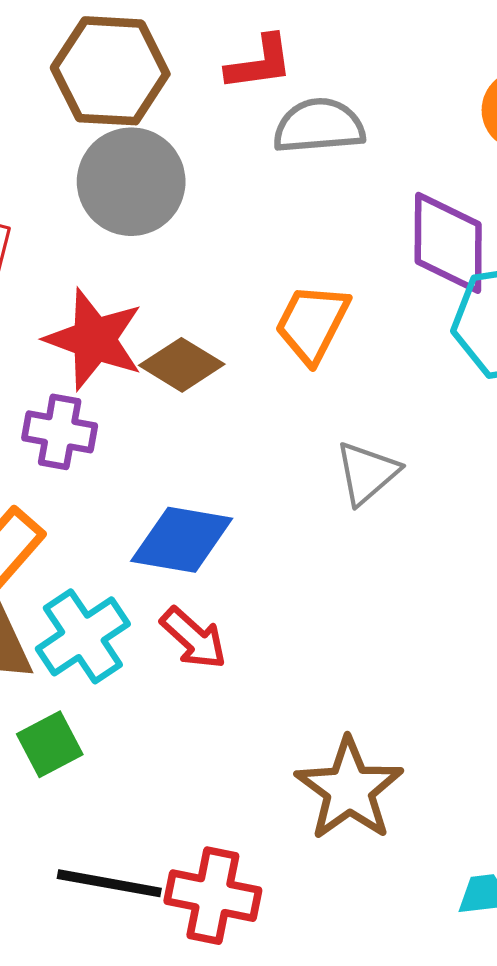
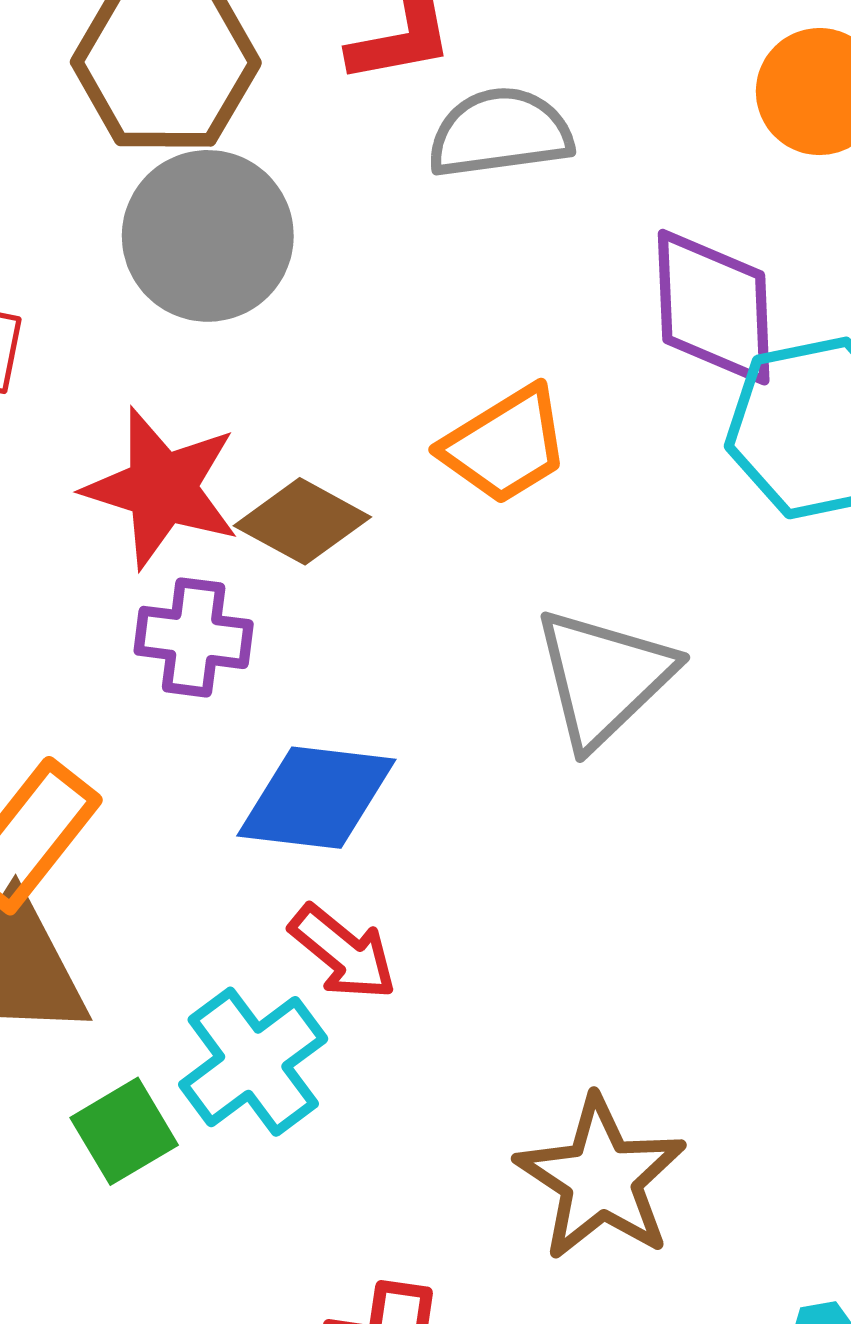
orange trapezoid: (312, 323) -> (505, 445), turned -146
purple cross: (60, 432) -> (194, 637), moved
gray triangle: (367, 473) -> (604, 677), size x1.4
cyan cross: (83, 636) -> (253, 1062), moved

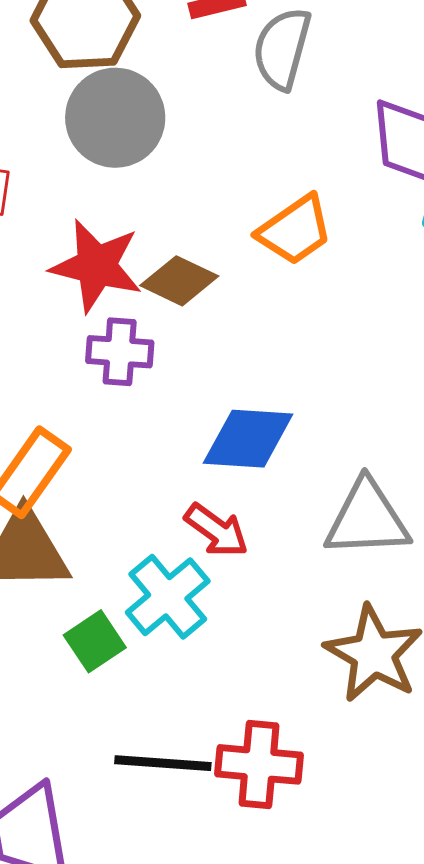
gray semicircle: (500, 133) -> (282, 49), turned -64
gray triangle: (604, 677) -> (367, 519), moved, turned 44
blue diamond: (316, 798) -> (248, 439), moved

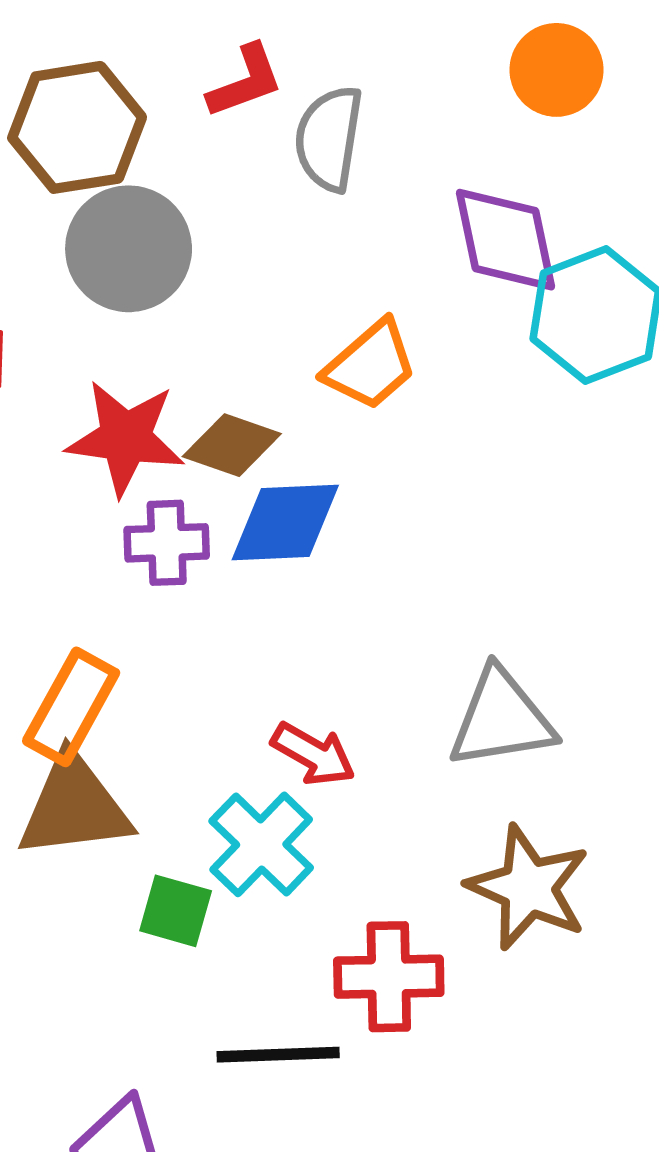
blue diamond: (248, 439) -> (285, 523), moved
green square: (95, 641) -> (176, 911), turned -34
red cross: (259, 764) -> (389, 977), moved

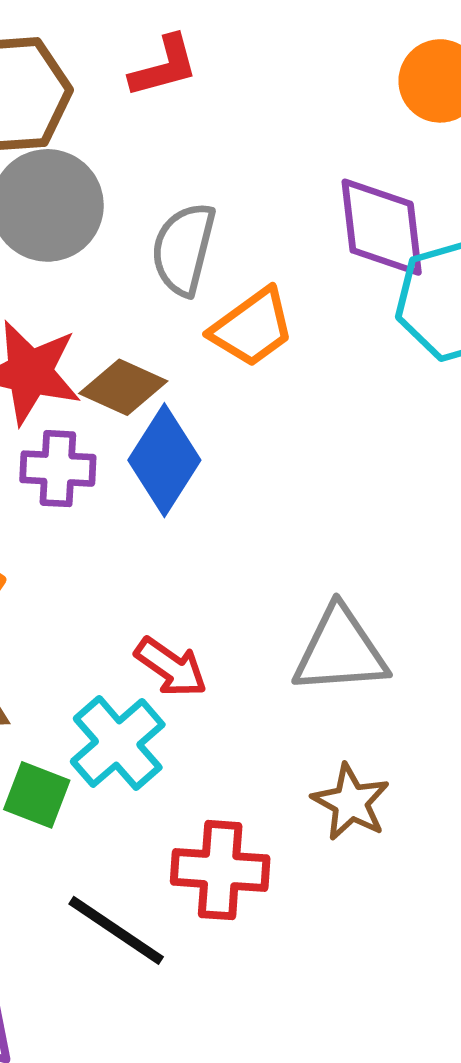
gray semicircle: (329, 138) -> (183, 249), moved
blue diamond: (285, 523) -> (164, 460), turned -60
brown star: (528, 888) -> (351, 802), size x0.7
black line: (278, 1055) -> (116, 930), turned 31

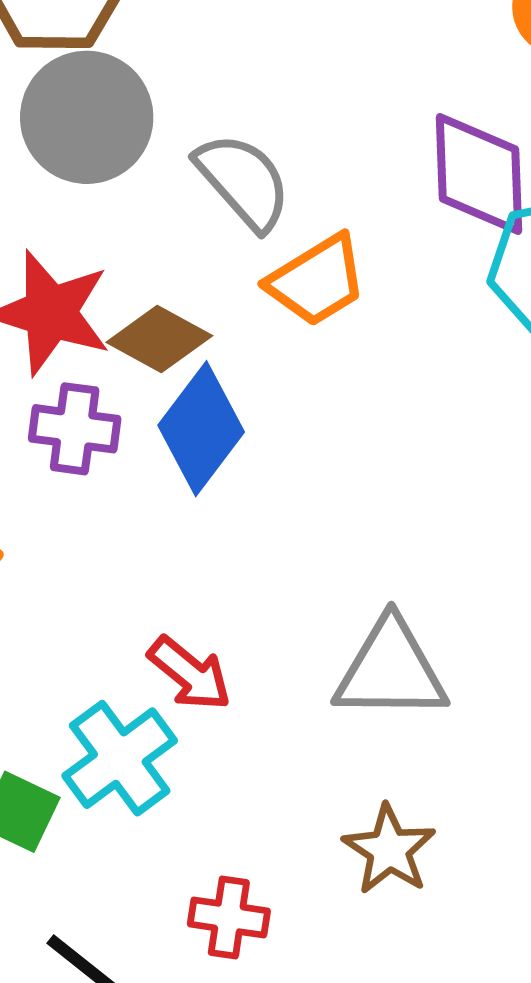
gray semicircle: (183, 249) -> (243, 181), turned 120
red cross: (220, 870) -> (229, 918), size x0.7

